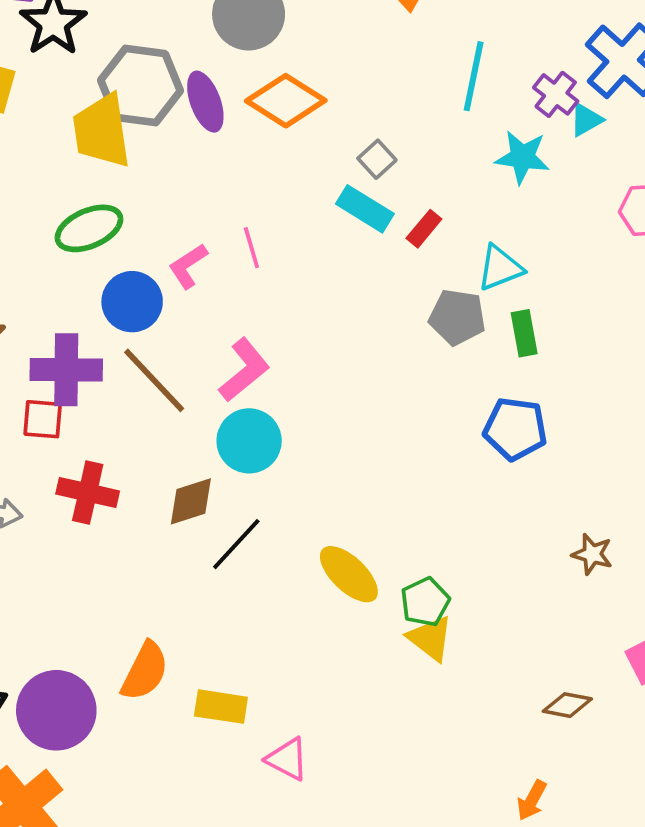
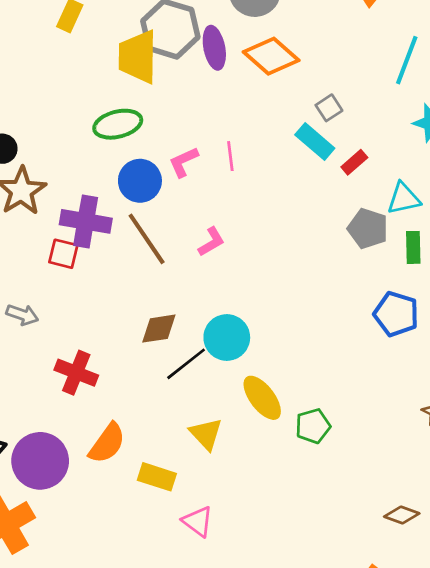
pink L-shape: (244, 370) -> (211, 242), size x0.7
cyan circle: (249, 441) -> (227, 337), moved
red cross: (88, 493) -> (76, 373), moved
yellow triangle: (430, 638) -> (206, 434), moved

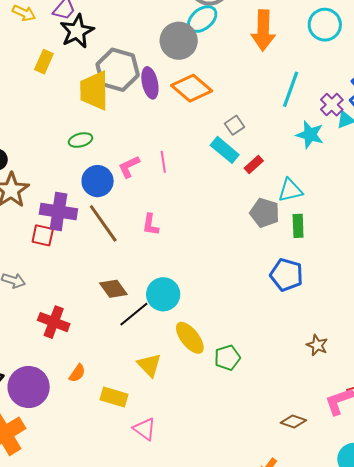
green ellipse: (118, 124) -> (81, 140), size x0.7
pink L-shape: (211, 242) -> (151, 225), turned 130
brown diamond: (159, 329) -> (113, 289), turned 64
orange semicircle: (107, 443) -> (77, 373), size x0.6

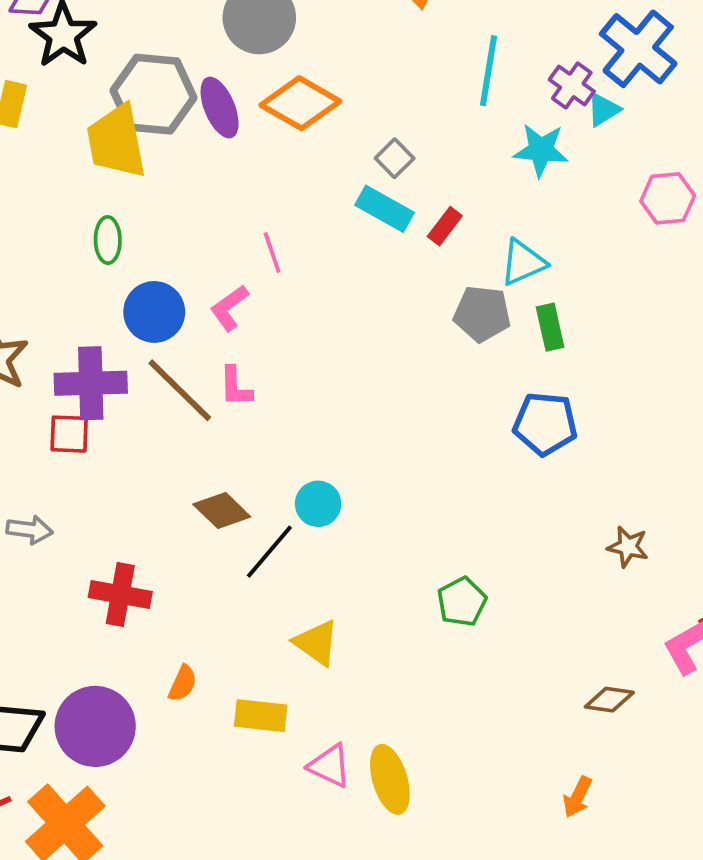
green ellipse: (81, 140) -> (108, 240), turned -65
pink L-shape: (129, 167) -> (229, 308), moved
pink L-shape: (151, 225) -> (236, 387), moved
cyan circle: (163, 294) -> (318, 504), size x0.7
yellow ellipse: (190, 338) -> (390, 779), moved, turned 32

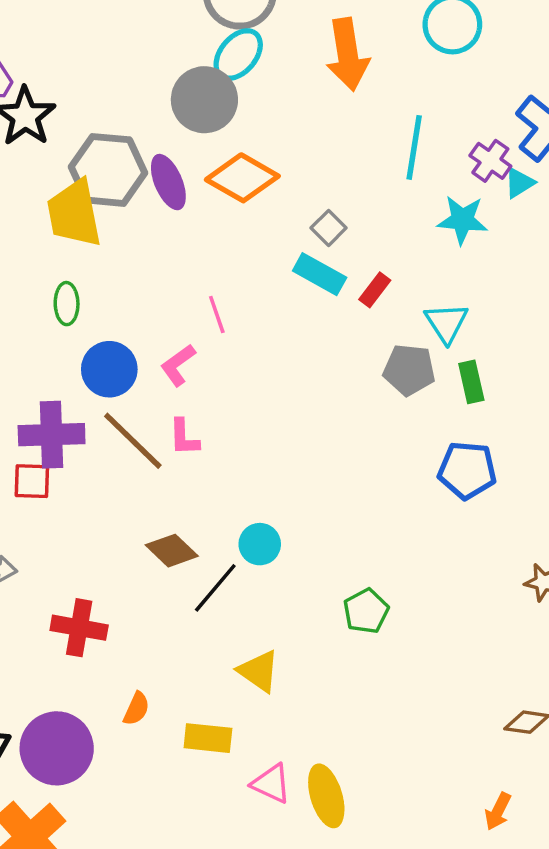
cyan triangle: (523, 262) -> (446, 323), turned -39
green pentagon: (462, 602) -> (366, 611), moved

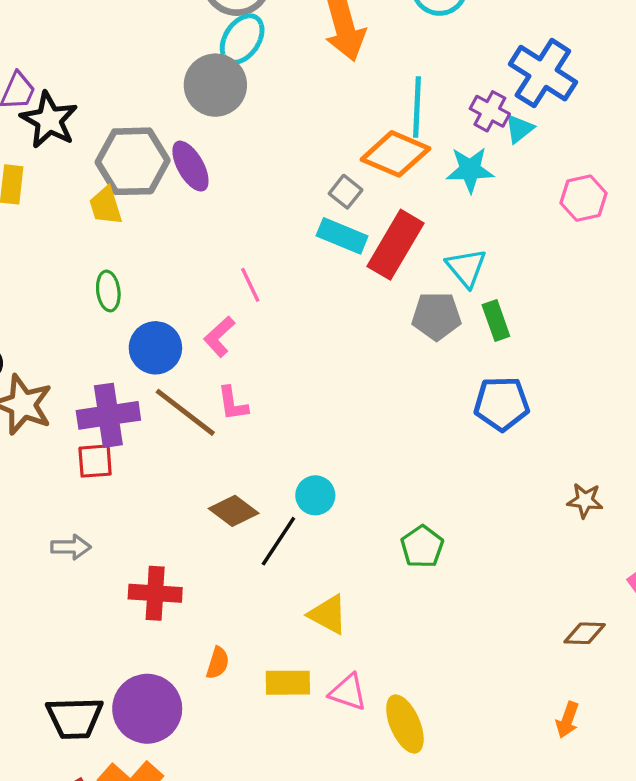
orange diamond: (242, 178) -> (395, 154), moved
yellow trapezoid: (74, 213) -> (106, 206), size x0.6
red rectangle: (375, 290) -> (396, 245), size x2.0
pink triangle: (271, 784) -> (348, 692), moved

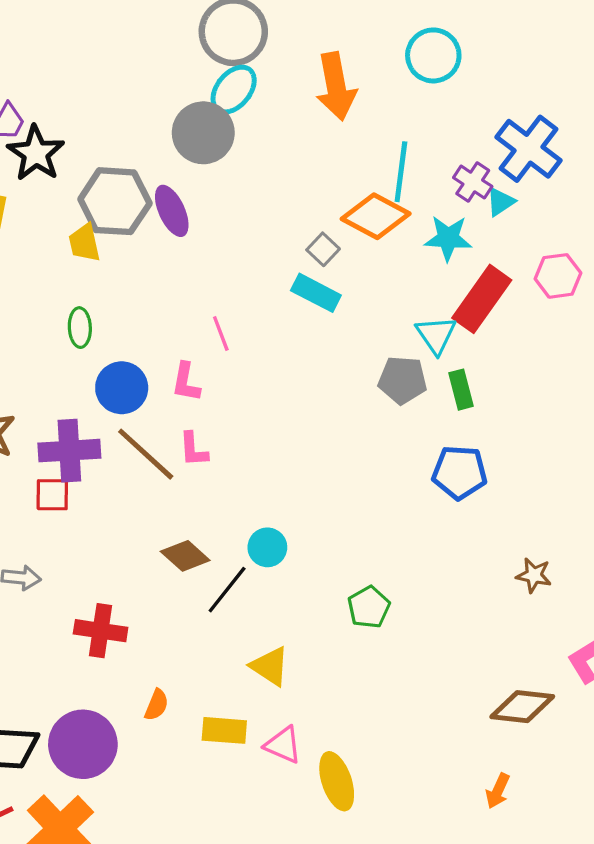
red rectangle: (396, 245) -> (482, 299), moved
pink L-shape: (219, 337) -> (186, 382), turned -42
brown diamond: (585, 633) -> (522, 707), size x1.5

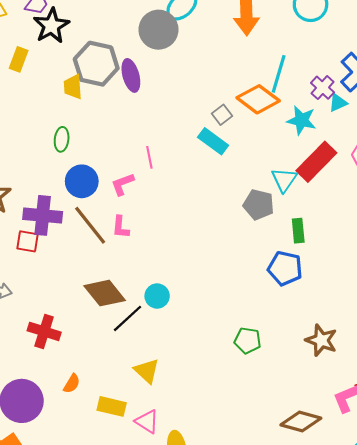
pink L-shape: (186, 382) -> (123, 184), turned 50
green rectangle: (461, 390) -> (298, 231), moved
brown diamond: (185, 556) -> (105, 293), size x1.4
brown star: (534, 575) -> (321, 340), size x1.4
green pentagon: (369, 607) -> (248, 341), moved, turned 30

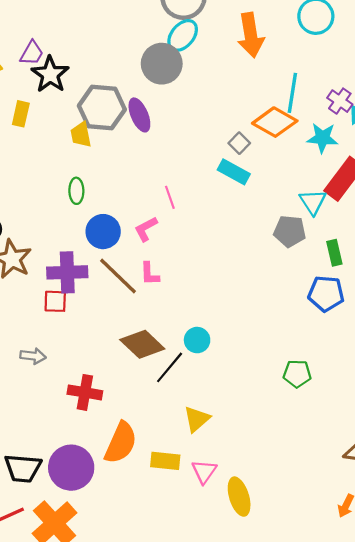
yellow triangle: (147, 371) -> (197, 419), turned 44
orange semicircle: (72, 384) -> (121, 443), size x2.0
pink triangle: (147, 421) -> (204, 472), turned 40

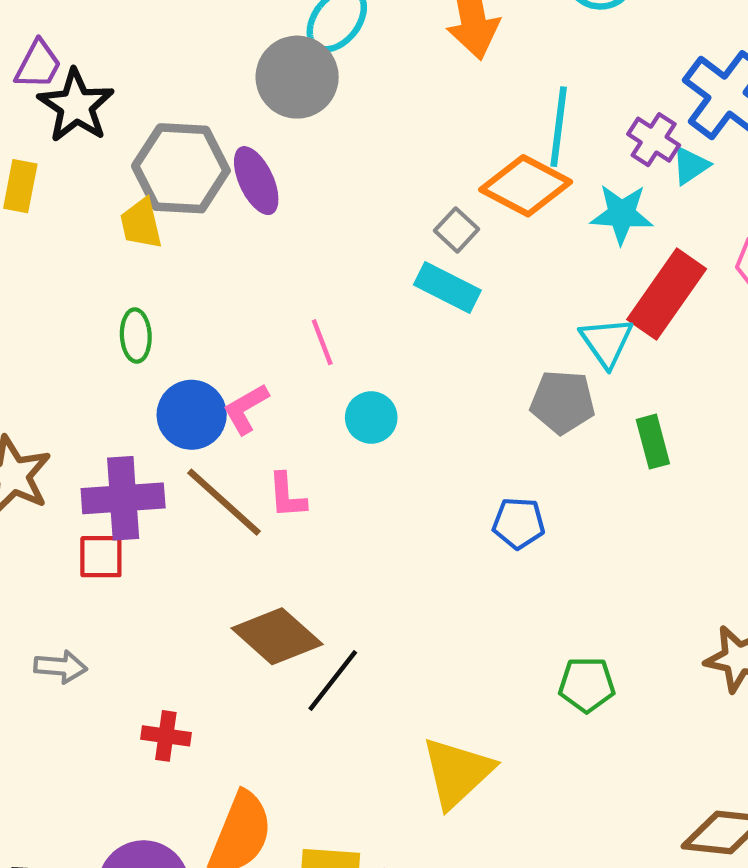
pink L-shape: (146, 229) -> (246, 409), moved
blue pentagon: (326, 294) -> (519, 523), moved, size x0.7
cyan circle: (197, 340) -> (371, 418), moved
red cross: (85, 392) -> (166, 736), size x0.7
yellow triangle: (197, 419) -> (457, 772), moved, size x1.4

